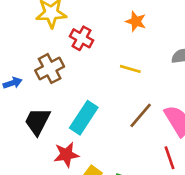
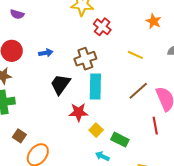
orange star: (136, 21) -> (154, 21), moved
brown cross: (50, 69) -> (85, 59), moved
cyan rectangle: (84, 118) -> (95, 86), turned -40

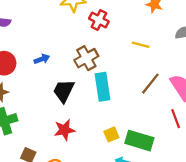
red star: (78, 112) -> (64, 130), moved
yellow square: (96, 130) -> (111, 134), turned 32
green rectangle: (120, 140) -> (139, 141), size x1.4

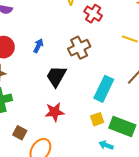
blue arrow: (42, 59) -> (38, 46), turned -48
cyan rectangle: (103, 87) -> (104, 89), moved, turned 30

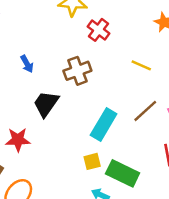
blue arrow: (38, 46) -> (27, 64), turned 120
red star: (55, 112) -> (18, 140), moved

